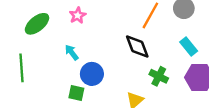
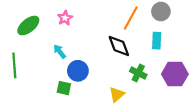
cyan rectangle: (189, 46) -> (157, 41), moved, turned 42

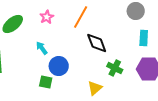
orange line: (131, 18) -> (81, 17), moved
cyan rectangle: (157, 41) -> (144, 38), moved

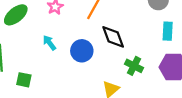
blue circle: (59, 66) -> (82, 51), moved
green square: (46, 82) -> (24, 80), moved

